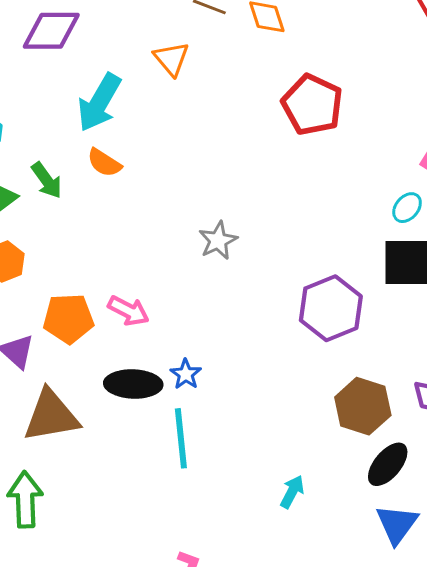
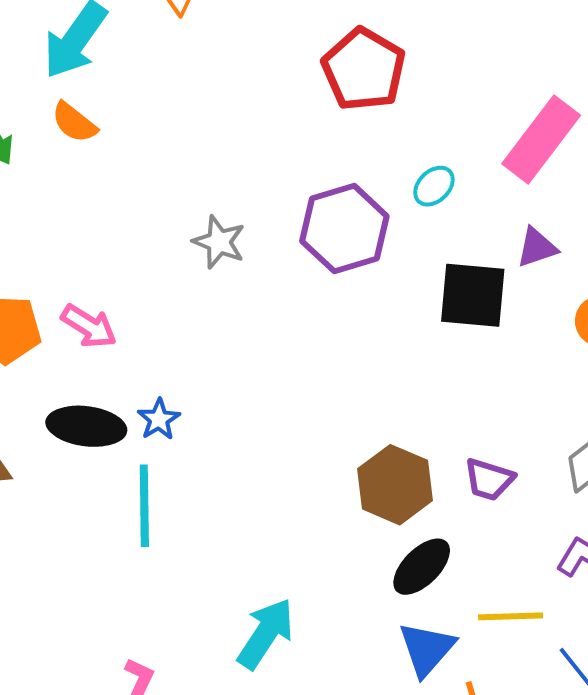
cyan ellipse: (407, 208) -> (434, 186), moved
gray star: (218, 240) -> (219, 242), turned -30
purple hexagon: (331, 308) -> (344, 229), moved
cyan arrow: (292, 492) -> (266, 634), moved, size x1.6

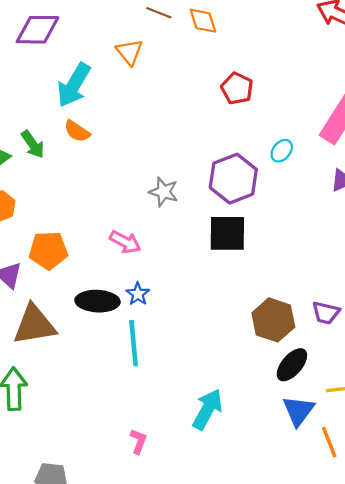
red pentagon: (364, 69) -> (237, 88), size x0.7
black square: (473, 295) -> (227, 233), moved
pink arrow: (89, 326) -> (125, 242), moved

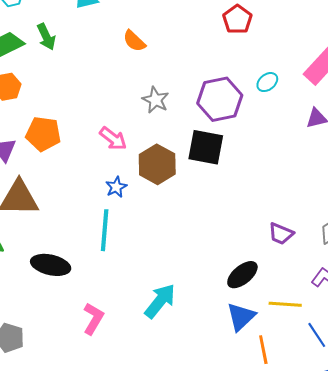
orange semicircle: (77, 131) -> (134, 41), moved
black ellipse: (98, 301) -> (51, 265), moved
brown hexagon: (273, 320) -> (157, 164), moved
pink L-shape: (138, 441) -> (93, 319), size x1.4

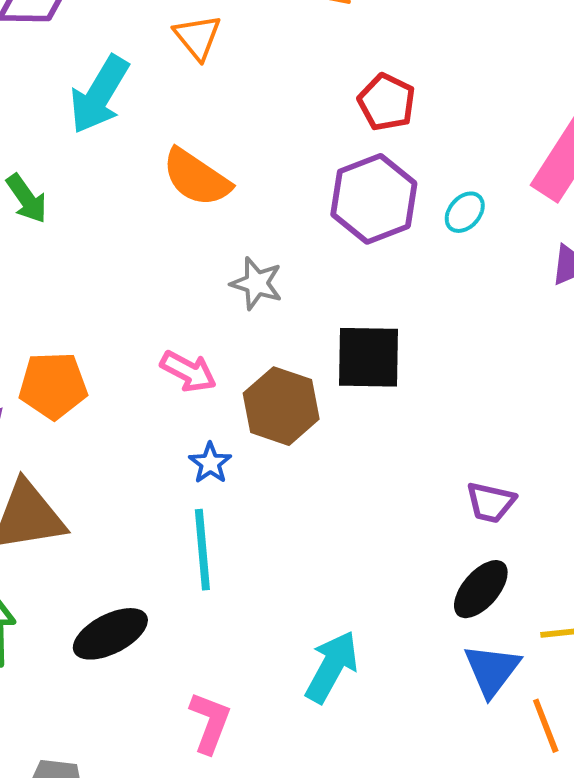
orange semicircle: (134, 41) -> (196, 178), size x1.5
purple hexagon: (220, 99) -> (374, 199), moved
purple trapezoid: (281, 234) -> (491, 502), moved
black ellipse: (51, 265) -> (110, 634), turned -30

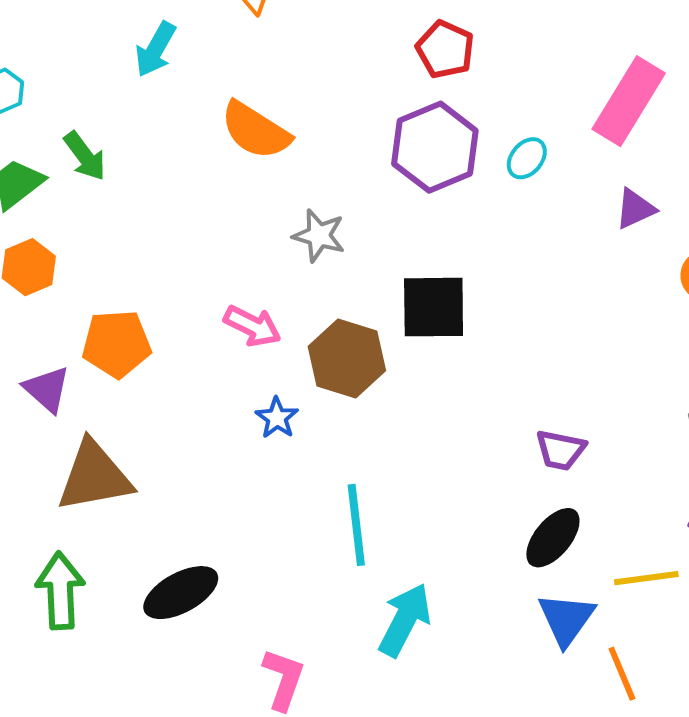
cyan arrow: (99, 95) -> (155, 49), size x0.7
cyan line: (202, 550) -> (356, 525), moved

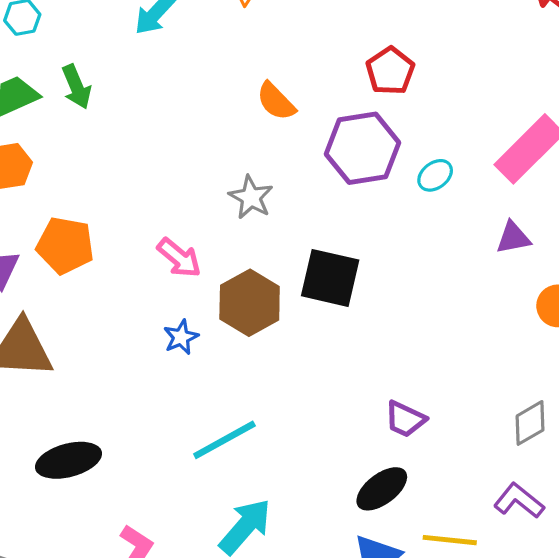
orange semicircle: (255, 130) -> (276, 101), moved, size x0.7
cyan line: (356, 525) -> (224, 440), turned 54

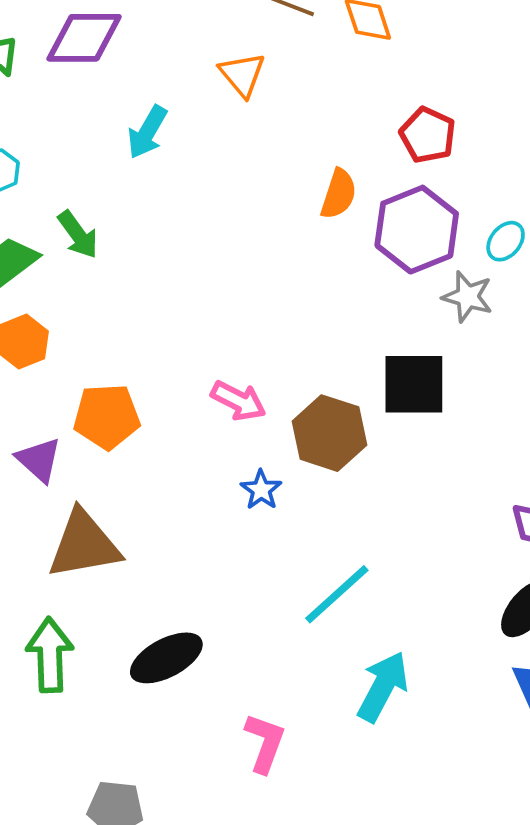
orange semicircle: (276, 101) -> (339, 194), moved, turned -105
gray star: (251, 197) -> (468, 297), moved

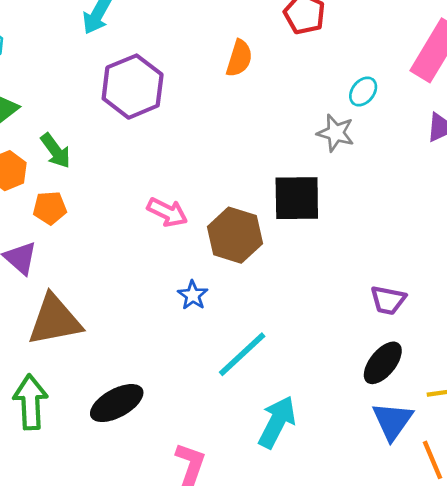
purple hexagon: (417, 230) -> (133, 87), moved
green arrow: (78, 235) -> (56, 151), moved
orange pentagon: (107, 417) -> (50, 208), moved, size x0.7
blue star: (261, 490) -> (193, 295), moved

